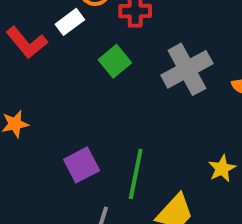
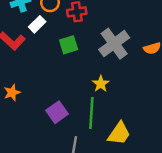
green square: (115, 61) -> (69, 45), turned 30
yellow star: (222, 169) -> (101, 84), moved

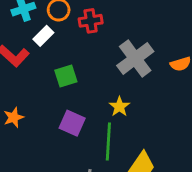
green square: (69, 45) -> (66, 76), moved
purple square: (57, 112) -> (72, 123), moved, turned -30

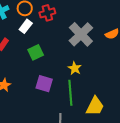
white rectangle: (43, 36) -> (26, 26), moved

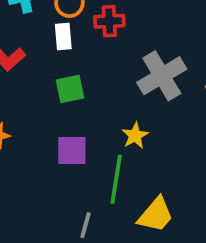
white rectangle: (26, 26) -> (63, 36), turned -56
purple square: (44, 84) -> (72, 151), turned -30

